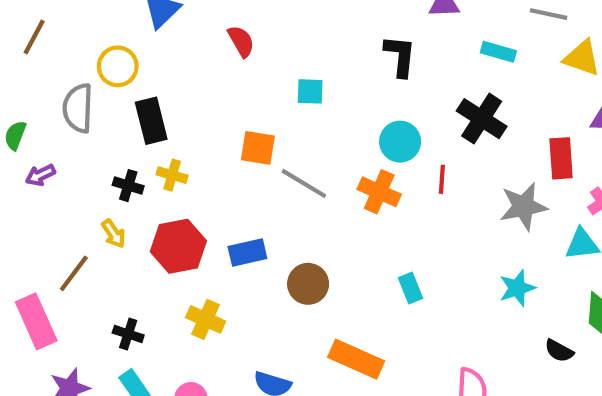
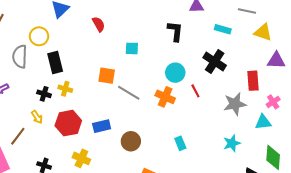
red line: (442, 179) -> (195, 91), turned -32

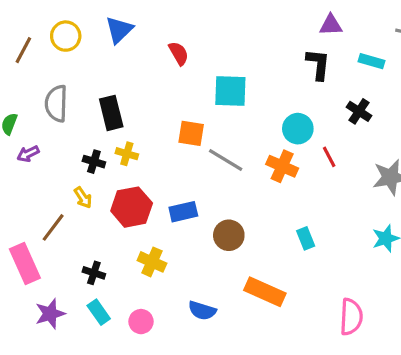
black L-shape: (175, 31) -> (318, 64), moved
yellow circle: (39, 36) -> (66, 36), moved
cyan square: (132, 48) -> (230, 91), size x1.6
black cross: (215, 62) -> (359, 111), size x0.7

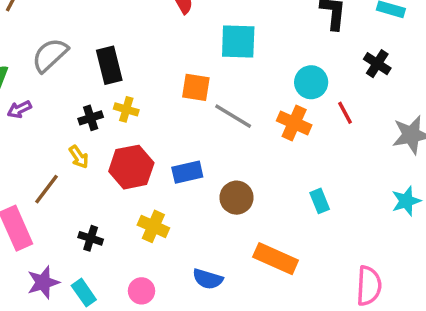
gray semicircle: (56, 104) -> (50, 55), turned 45
black cross: (94, 162) -> (91, 118), turned -35
cyan rectangle: (99, 312) -> (84, 293), moved

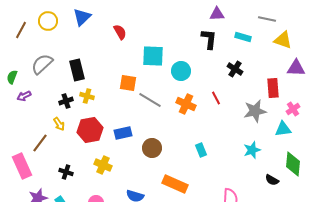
cyan circle: (311, 82) -> (181, 71), moved

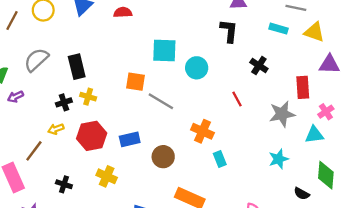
red semicircle: (120, 32) -> (123, 12), moved, turned -63
cyan rectangle: (243, 37) -> (279, 29), moved
orange cross: (186, 104) -> (202, 131), moved
yellow arrow: (59, 124) -> (56, 129), turned 104

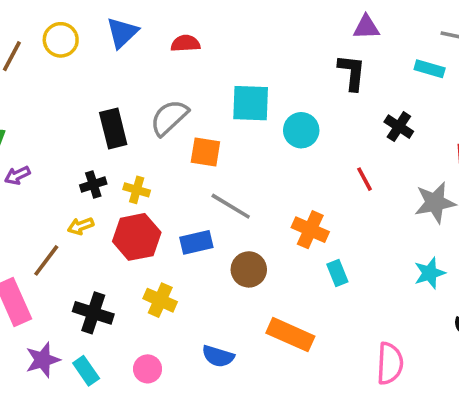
gray semicircle: (36, 60) -> (169, 118), moved
yellow cross: (88, 97) -> (137, 190), moved
gray line: (161, 101) -> (231, 206), moved
black cross: (64, 184) -> (93, 313), size x1.5

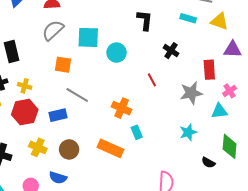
gray semicircle: (169, 118) -> (53, 30), moved
brown circle: (249, 269) -> (69, 149), moved
orange rectangle: (290, 335) -> (110, 148), moved
blue semicircle: (218, 356) -> (58, 178), moved

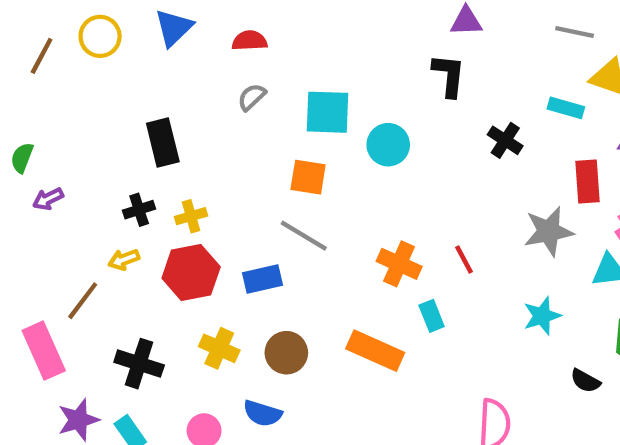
cyan rectangle: (188, 18) -> (566, 108), moved
gray semicircle: (53, 30) -> (252, 97), size x0.6
orange square: (63, 65) -> (308, 177), moved
red line: (152, 80) -> (464, 260), moved
yellow cross: (25, 86) -> (191, 216), turned -32

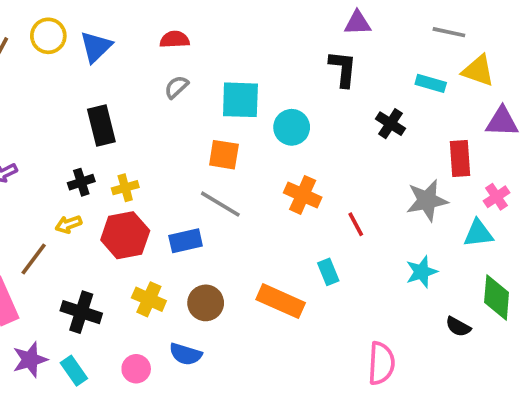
blue triangle: (174, 28) -> (96, 47), moved
cyan rectangle: (566, 108) -> (431, 83), moved
orange cross: (399, 264) -> (303, 195), moved

